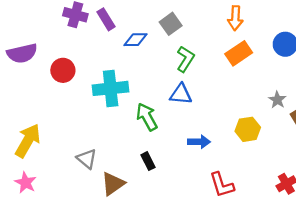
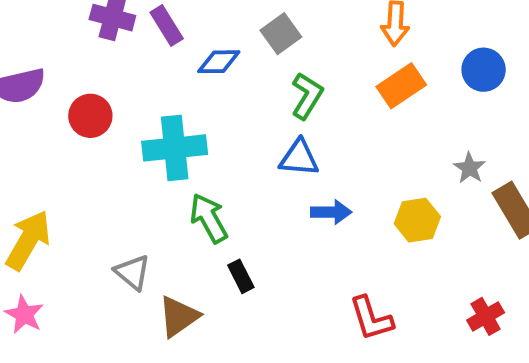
green arrow: (147, 117) -> (209, 218), moved
blue arrow: (199, 142) -> (331, 212), moved

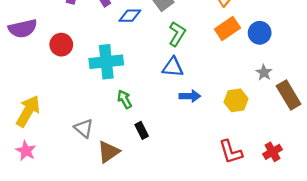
blue circle: (484, 70) -> (260, 33), moved
green arrow: (209, 218) -> (125, 99), size x0.7
red L-shape: (371, 318) -> (231, 152), moved

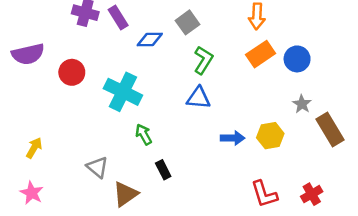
cyan cross: (106, 62) -> (123, 92), turned 32
blue arrow: (190, 96) -> (233, 138), moved
yellow arrow: (28, 111) -> (34, 148), size x0.6

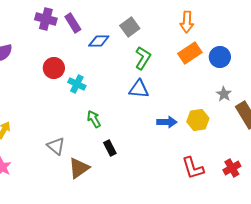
red circle: (72, 72) -> (54, 68), moved
cyan cross: (123, 92) -> (77, 84), size x0.6

